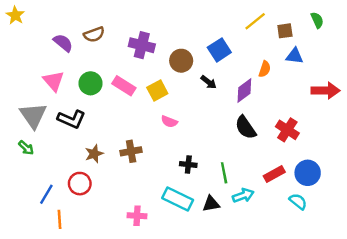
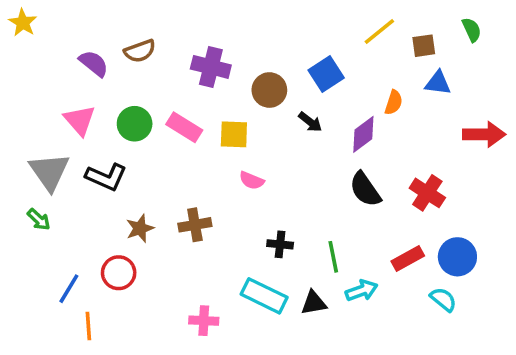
yellow square: (157, 91) -> (234, 134), turned 30

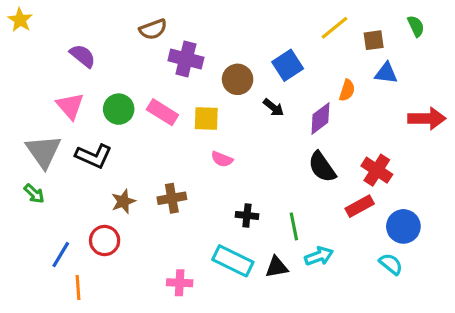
brown semicircle: (140, 51) -> (153, 29), moved
red rectangle: (408, 259) -> (360, 206), moved

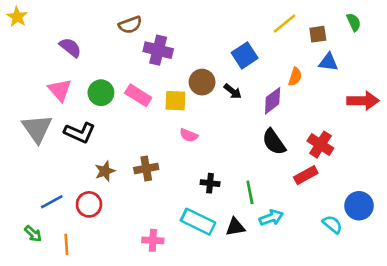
brown circle: (238, 79) -> (202, 82), moved
green arrow: (34, 194) -> (33, 234), moved
blue circle: (403, 226) -> (359, 206), moved
blue line: (61, 255) -> (52, 202), moved, turned 30

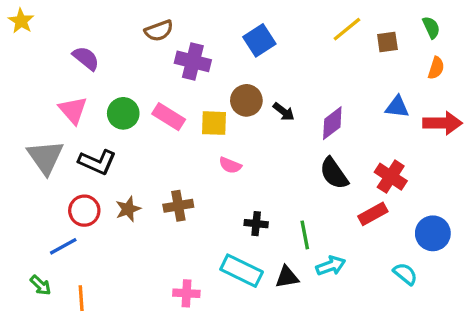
blue square: (245, 55) -> (259, 40), moved
blue triangle: (328, 62) -> (397, 107), moved
orange semicircle: (295, 77) -> (436, 68), moved
red circle: (89, 204) -> (84, 211), moved
blue circle: (359, 206) -> (433, 233), moved

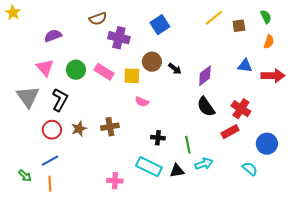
purple semicircle: (86, 58) -> (53, 36), turned -60
black L-shape: (97, 162) -> (60, 100), turned -85
blue line: (63, 246) -> (50, 161), moved

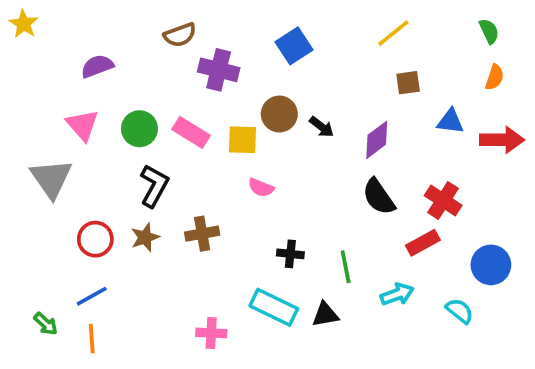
brown square: (239, 26) -> (408, 83), moved
black L-shape: (60, 100) -> (154, 186), moved
cyan arrow: (204, 164) -> (397, 294), moved

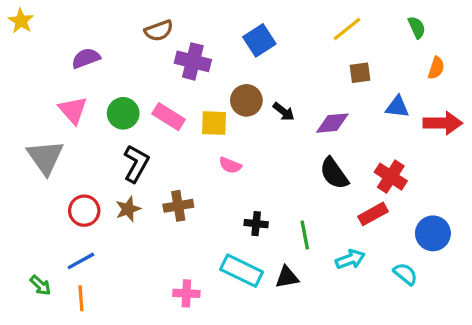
green semicircle: (489, 31) -> (417, 27), moved
purple diamond: (377, 140) -> (332, 123), turned 32

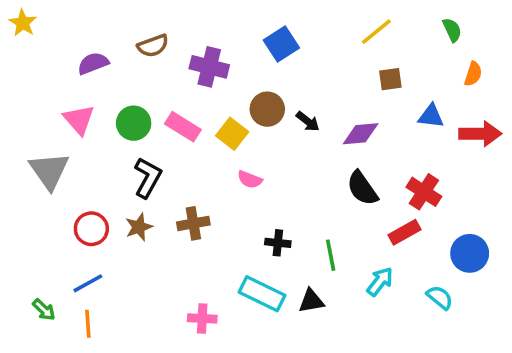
brown semicircle: (159, 31) -> (153, 46), moved
yellow square: (214, 123) -> (232, 134), turned 36
cyan arrow: (350, 259) -> (380, 282), turned -32

